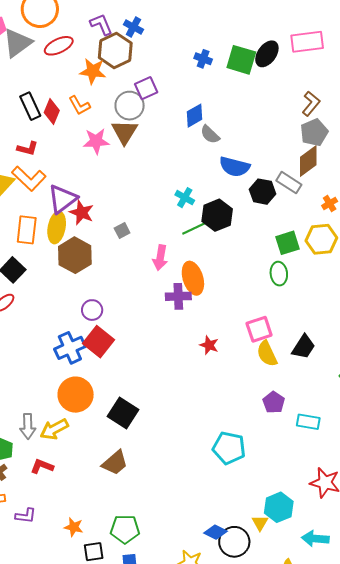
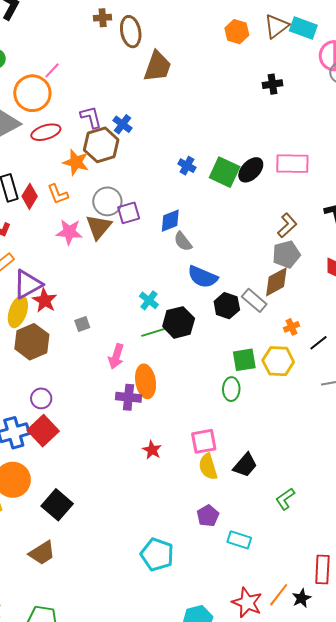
purple square: (146, 88) -> (129, 213), moved

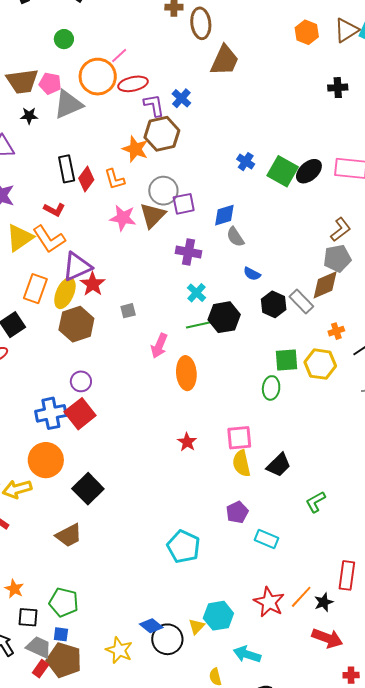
blue cross: (123, 124) -> (181, 98), moved
red ellipse: (46, 132) -> (133, 84), moved
blue semicircle: (203, 277) -> (252, 274), size x0.6
purple cross: (128, 397) -> (188, 252), moved

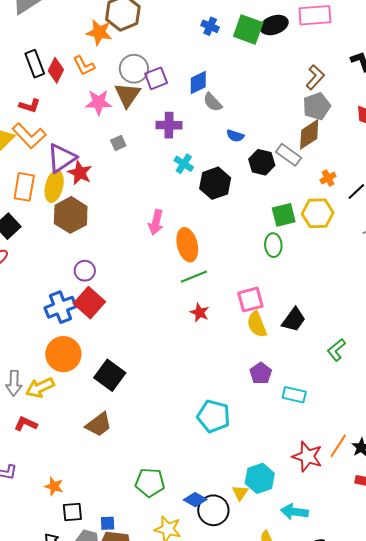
black ellipse: (309, 171) -> (274, 25), turned 32
gray square: (128, 311) -> (118, 143), moved
green line: (200, 325) -> (194, 277), moved
green pentagon: (64, 602) -> (150, 482), moved

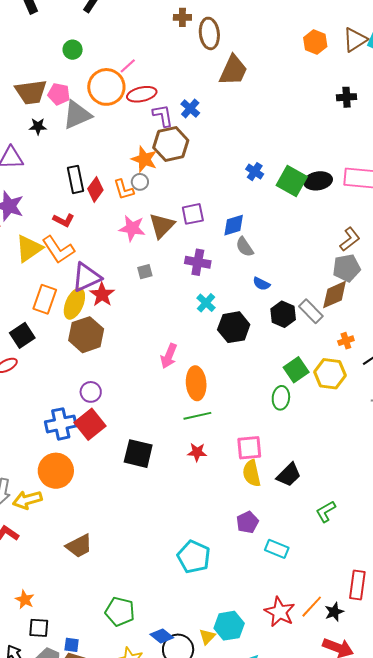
gray circle: (134, 69) -> (140, 182), moved, size x0.6
green square: (284, 215) -> (296, 370), turned -30
red star: (200, 313) -> (197, 452), turned -30
black square: (110, 375) -> (138, 454), moved, turned -32

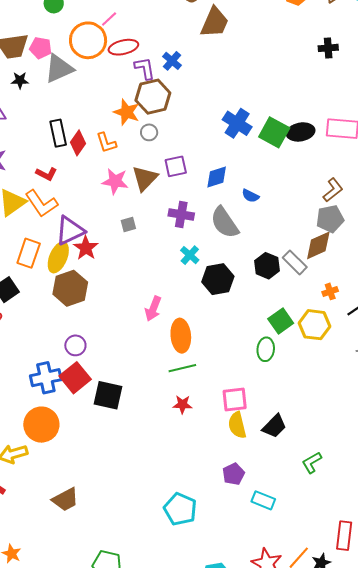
blue cross: (255, 172) -> (237, 123), size x1.6
gray circle: (140, 182) -> (149, 132), moved
gray semicircle: (245, 247) -> (225, 223), moved, size x1.6
blue semicircle: (261, 284) -> (250, 196), moved
black square: (138, 454) -> (108, 395), moved

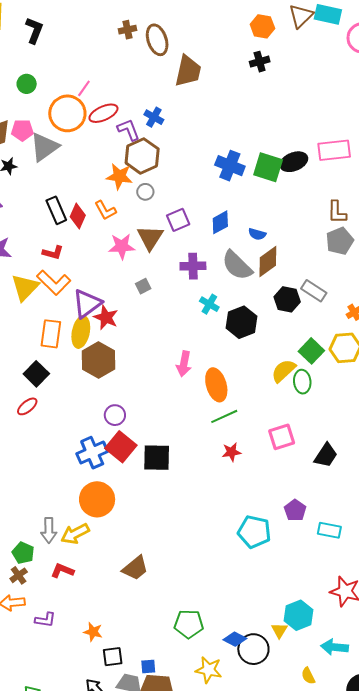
black cross: (328, 48) -> (260, 62), moved
brown L-shape: (333, 190) -> (337, 212), turned 140
brown diamond: (318, 245) -> (268, 261), moved
yellow semicircle: (237, 425) -> (284, 371), moved, turned 72
cyan pentagon: (180, 509) -> (254, 532), moved

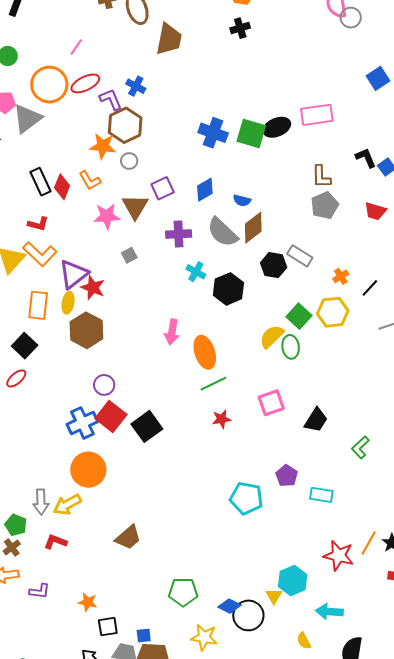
pink line: (84, 88) -> (76, 47), moved
yellow ellipse: (81, 332) -> (68, 303), size x0.7
black square: (157, 458) -> (147, 426), turned -36

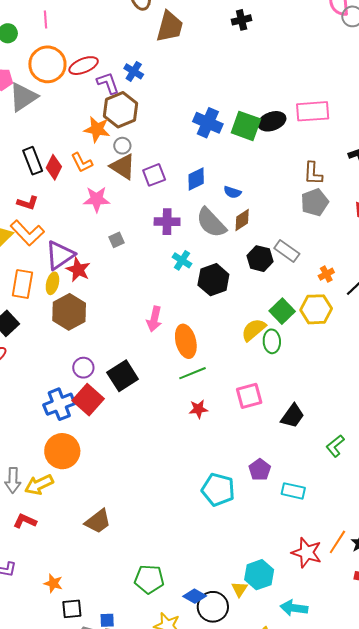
pink line: (76, 47) -> (45, 19), moved, turned -42
brown triangle: (135, 207) -> (123, 167), moved, turned -32
brown diamond: (253, 228) -> (242, 220), size x0.7
black square: (147, 426) -> (123, 376), moved

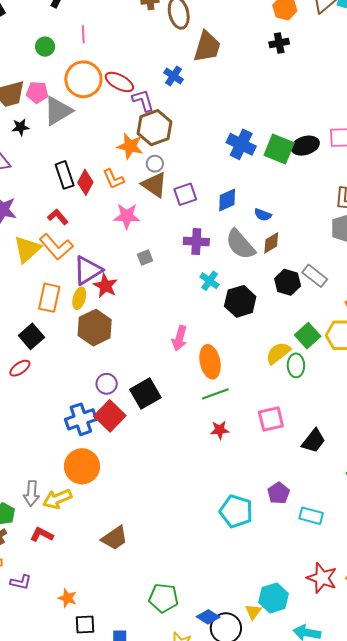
red ellipse: (84, 66) -> (119, 82), turned 48
blue cross: (134, 71) -> (173, 76), moved
red L-shape: (28, 203) -> (58, 217), turned -150

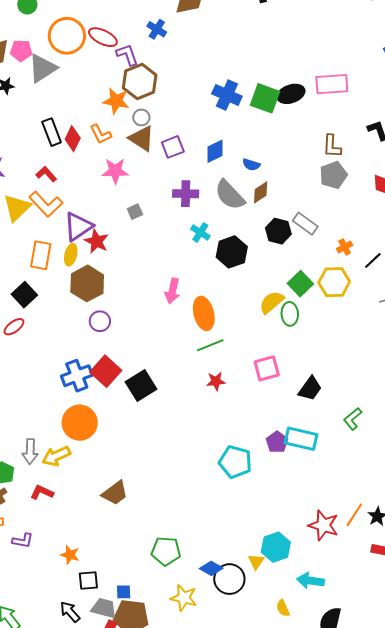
purple circle: (107, 384) -> (100, 321), moved
black square: (145, 394) -> (141, 386), moved
cyan rectangle: (311, 516) -> (301, 439), moved, size x1.4

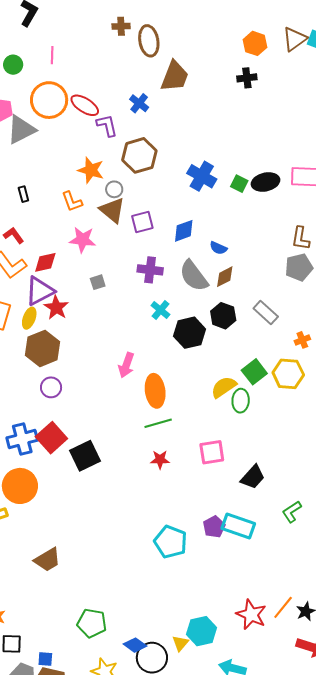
brown hexagon: (140, 82) -> (139, 155), moved
green square: (265, 98) -> (239, 184), size x0.6
black rectangle: (52, 132) -> (23, 194), size x0.6
red diamond: (73, 139) -> (45, 262), moved, turned 45
black hexagon: (278, 231) -> (223, 316), moved

